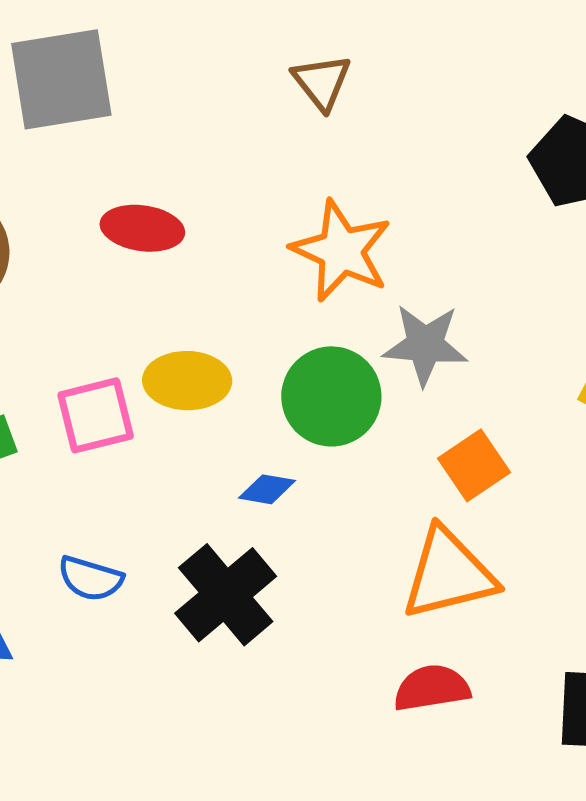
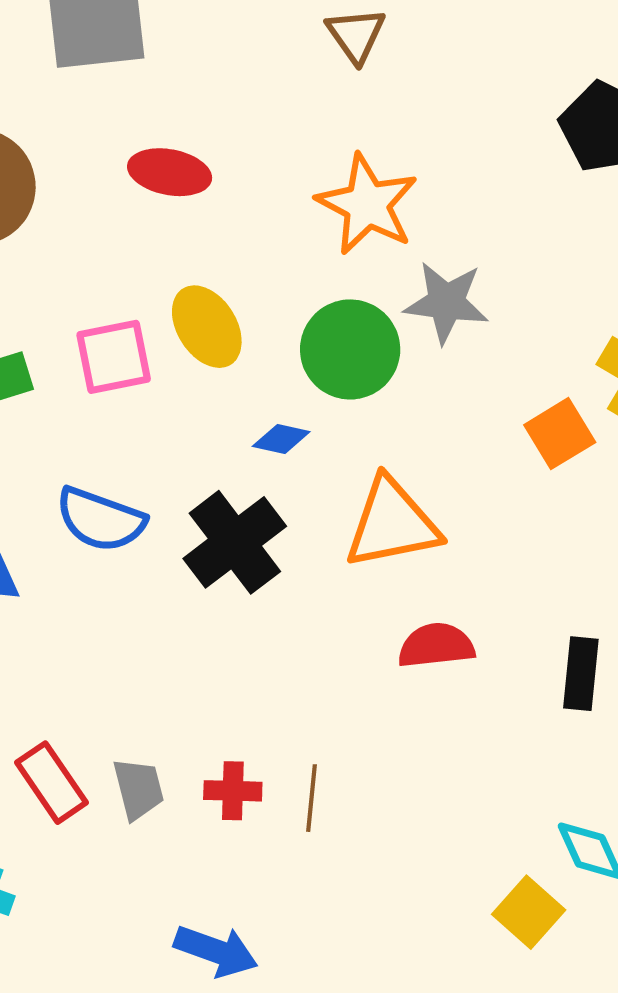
yellow ellipse: (187, 381) -> (207, 327), turned 54
orange square: (474, 465) -> (560, 434), moved
orange triangle: (449, 574) -> (392, 524), moved
blue semicircle: (90, 578) -> (101, 520), size x1.4

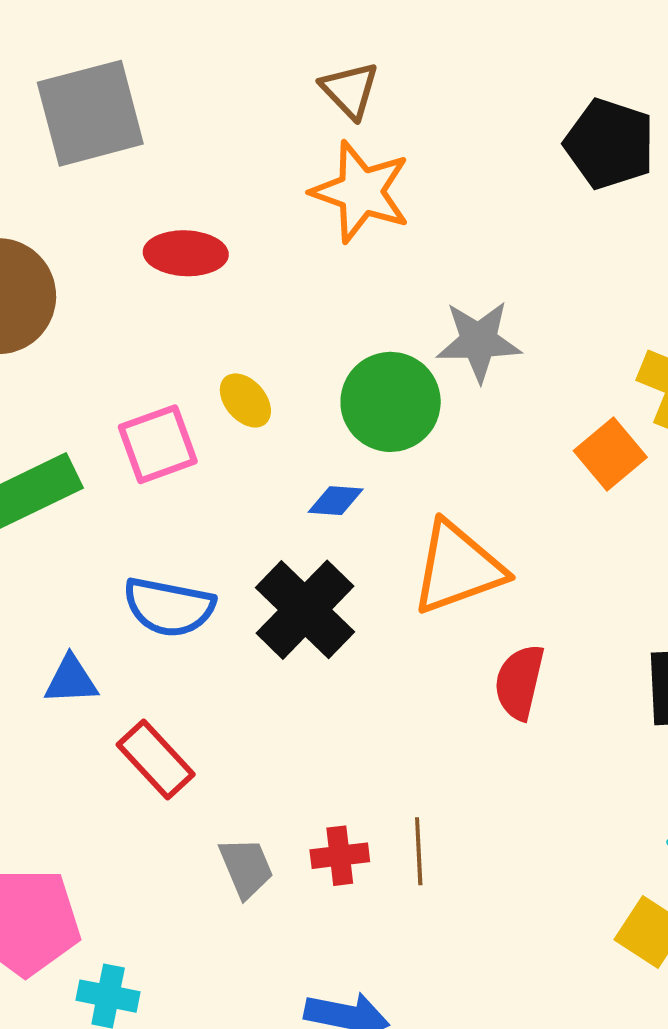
orange star: (367, 204) -> (361, 192), moved
yellow ellipse: (207, 327) -> (245, 400), size x0.7
red semicircle: (436, 646) -> (519, 682), turned -62
red rectangle: (52, 783) -> (156, 759), moved

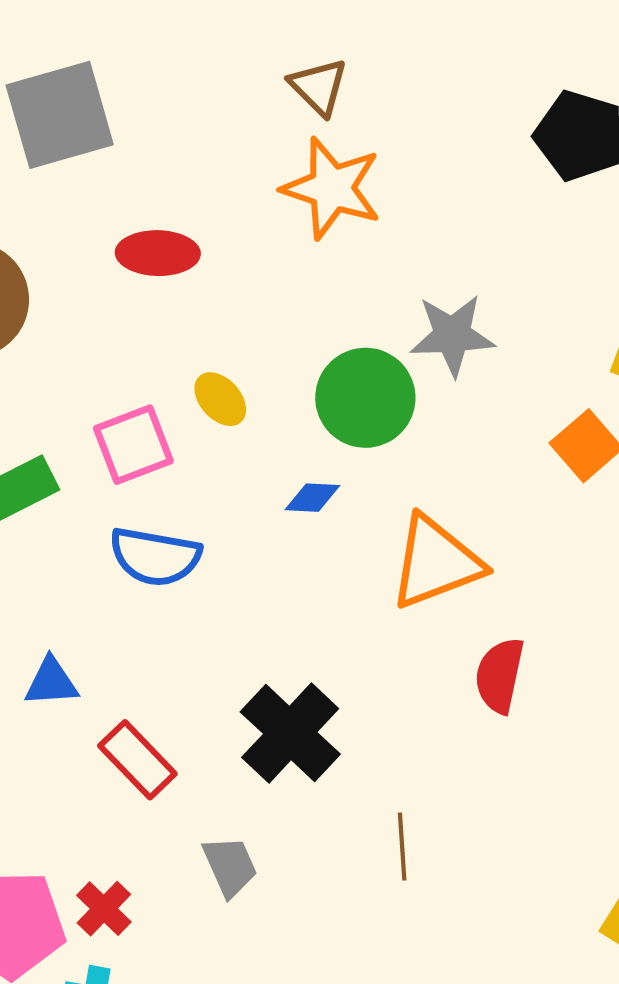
blue semicircle: (169, 607) -> (155, 557), moved
black cross: (305, 610) -> (290, 733), moved
red cross: (340, 856) -> (104, 909), moved, turned -38

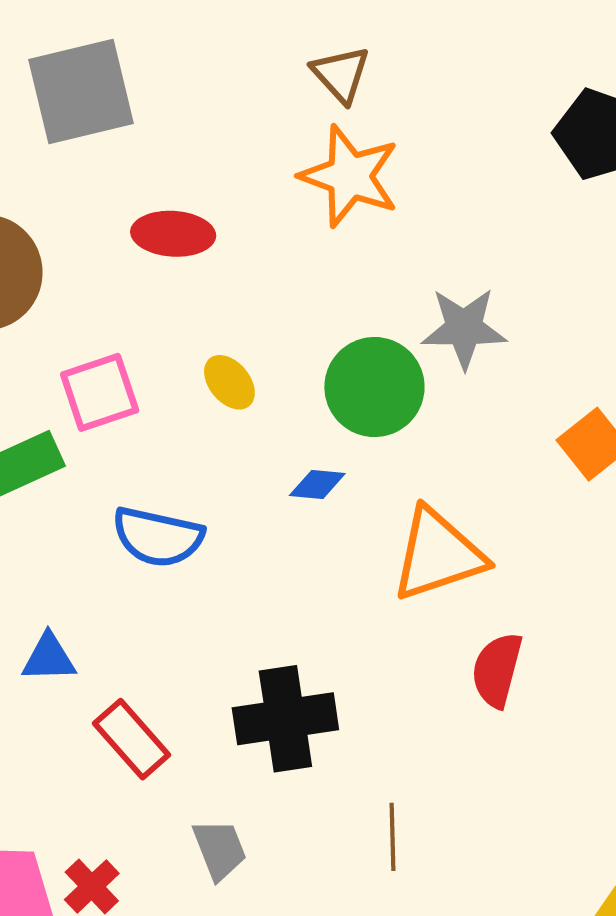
pink square: (133, 445) -> (100, 392), moved
black cross: (290, 733) -> (285, 719), turned 36

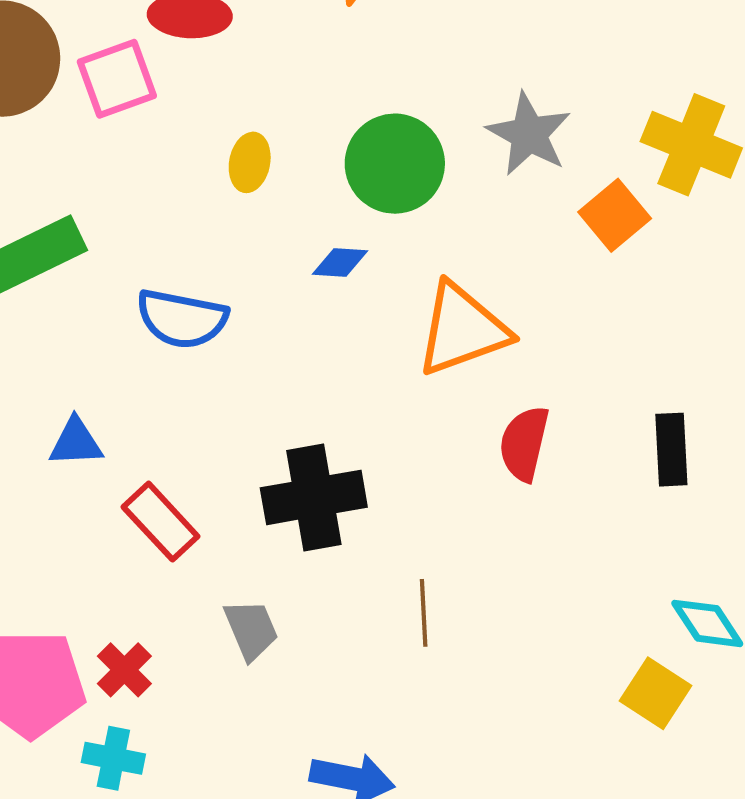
gray star: (464, 328) -> (529, 134), moved, turned 30
yellow ellipse: (229, 382) -> (250, 162), turned 52
pink square: (100, 392) -> (117, 79), moved

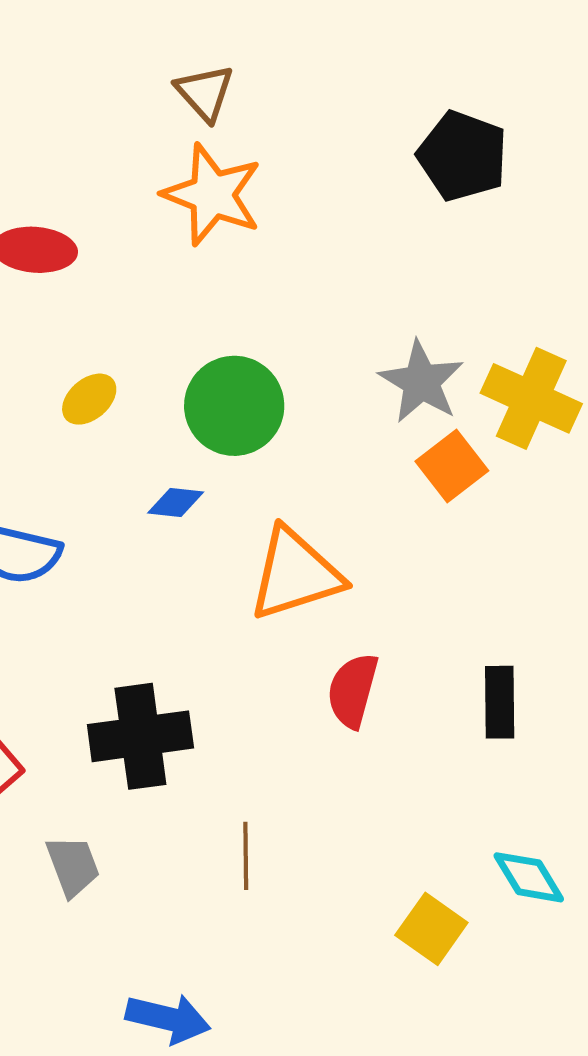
gray star: (529, 134) -> (421, 382), moved
yellow ellipse: (250, 162) -> (89, 399), turned 36
yellow square: (655, 693) -> (431, 929), moved

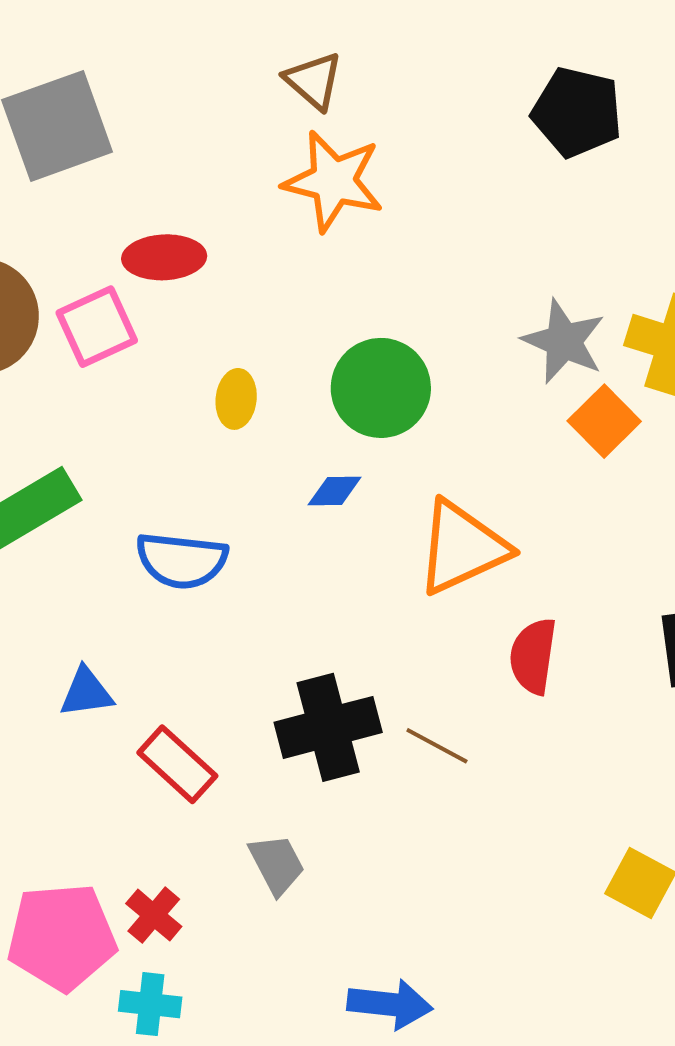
yellow ellipse: (89, 399) -> (236, 399), turned -36
brown line: (246, 856) -> (437, 746), moved, turned -54

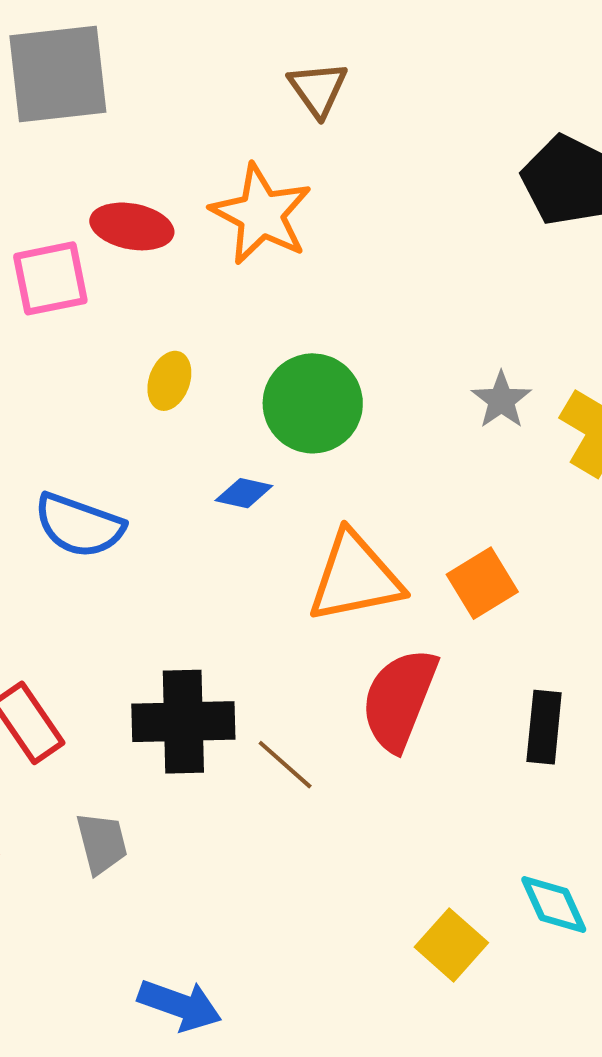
orange star: (333, 181) -> (261, 214), moved
gray star: (564, 341) -> (501, 400), size x0.7
orange square: (604, 421) -> (482, 583), moved
red semicircle: (533, 656) -> (399, 699), size x1.4

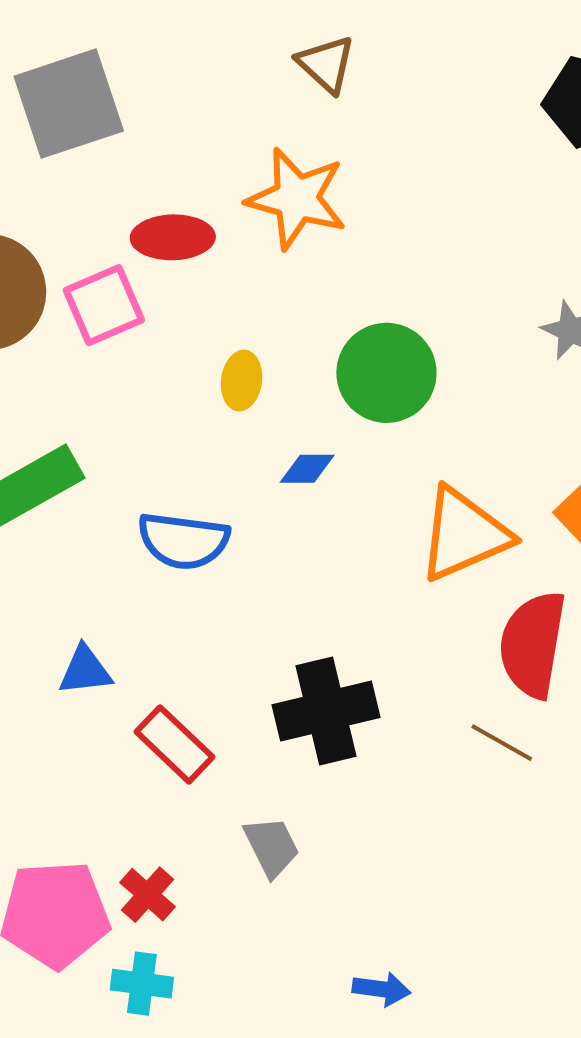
blue diamond: (244, 493) -> (307, 469), moved
brown line: (285, 765) -> (502, 743), moved
blue arrow: (180, 1005) -> (381, 989), size x0.7

